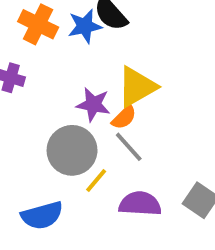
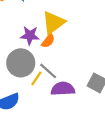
gray line: (129, 147) -> (48, 71), moved

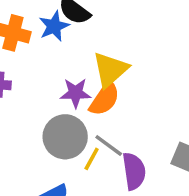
orange semicircle: (48, 41) -> (105, 99), size x1.5
purple semicircle: (63, 89) -> (134, 171), turned 90

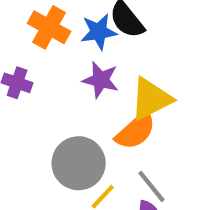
purple star: (76, 93) -> (101, 80), moved
gray line: (109, 145) -> (151, 186), moved

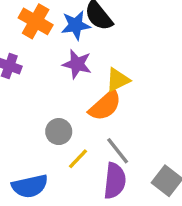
yellow triangle: (151, 99) -> (118, 80), size x0.7
gray circle: (79, 163) -> (59, 132), size x0.6

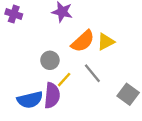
yellow triangle: (118, 80) -> (106, 42), moved
purple semicircle: (115, 181) -> (52, 95), moved

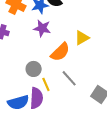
yellow triangle: (106, 42) -> (82, 38), moved
yellow line: (64, 80) -> (46, 84), turned -64

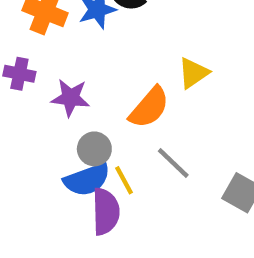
purple star: (42, 28) -> (70, 98), moved
blue semicircle: (18, 102) -> (87, 180), moved

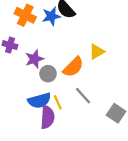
purple star: (70, 98) -> (34, 59), turned -30
gray circle: (94, 149) -> (48, 74), moved

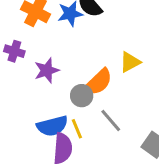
gray circle: (48, 74) -> (82, 96), moved

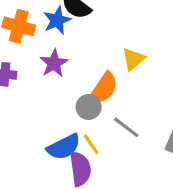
purple star: (47, 70) -> (54, 63), moved

